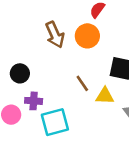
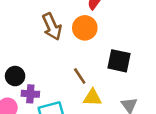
black circle: (20, 73) -> (15, 76), moved
yellow triangle: (105, 96) -> (92, 98), moved

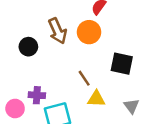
black circle: (15, 76) -> (28, 47), moved

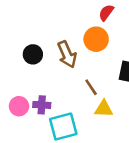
brown arrow: (57, 31) -> (67, 54), moved
pink circle: (15, 108) -> (19, 106), moved

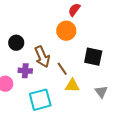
brown arrow: (67, 54) -> (42, 57), moved
purple cross: (42, 105) -> (25, 71), moved

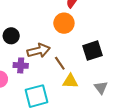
brown arrow: (42, 57) -> (39, 51), turned -80
black square: (93, 57) -> (93, 51), turned -30

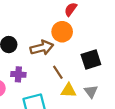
brown arrow: (39, 51) -> (42, 48), moved
gray triangle: (101, 88) -> (91, 91), moved

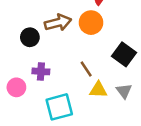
brown arrow: (42, 48) -> (58, 23), moved
black square: (91, 59) -> (124, 54), turned -36

